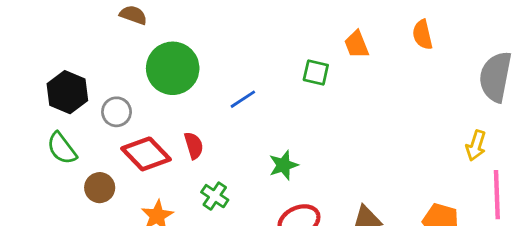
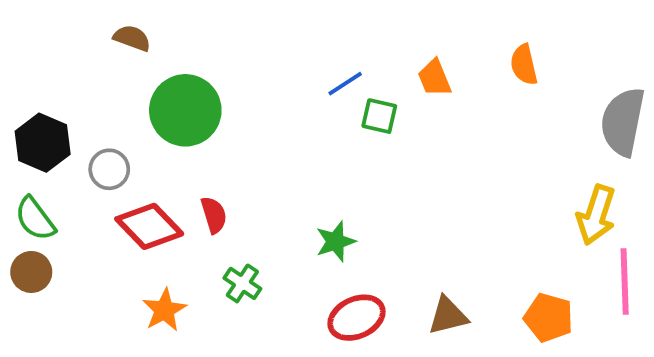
blue line: (243, 99) -> (345, 84), moved
yellow arrow: (476, 146) -> (596, 215), size x1.4
brown circle: (100, 188) -> (31, 272), moved

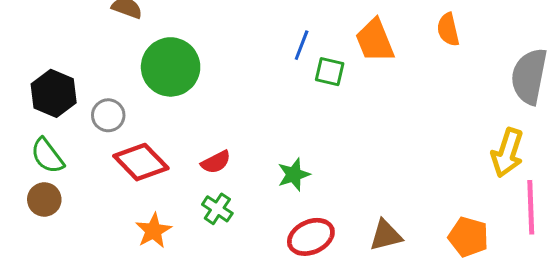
orange trapezoid: (434, 78) -> (375, 40), size x1.4
blue line: (345, 84) -> (302, 45), turned -36
red semicircle: (214, 215) -> (216, 162), moved, turned 80

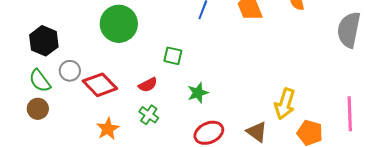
green square: (330, 72) -> (173, 56), moved
gray circle: (108, 115) -> (70, 71), moved
yellow arrow: (507, 153) -> (285, 104), moved
brown triangle: (386, 235) -> (257, 132), turned 50

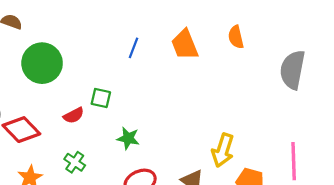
red semicircle: (148, 85) -> (74, 115), moved
green star: (198, 93) -> (128, 138), turned 30

